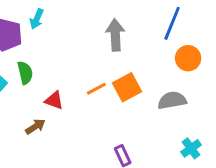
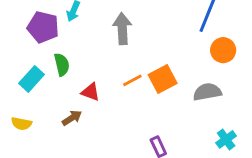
gray arrow: (115, 35) -> (122, 29), moved

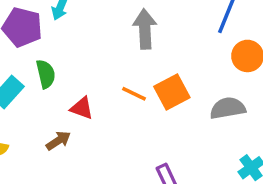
gray arrow: (122, 29) -> (145, 29), moved
orange line: (132, 80) -> (134, 94), turned 54

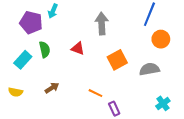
orange line: (134, 94) -> (95, 93), moved
red triangle: (82, 108) -> (78, 48), moved

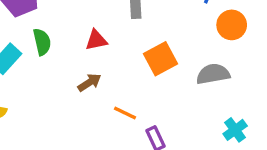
red triangle: (78, 48) -> (96, 40), turned -32
brown arrow: (52, 88) -> (89, 83), moved

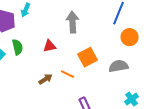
brown arrow: (89, 83) -> (46, 79), moved
orange line: (125, 113) -> (68, 74), moved

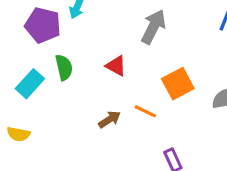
gray arrow: (73, 22) -> (153, 27), turned 30
red triangle: (50, 46) -> (116, 66), turned 40

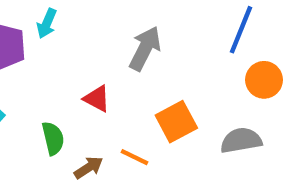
green semicircle: (64, 67) -> (53, 138), moved

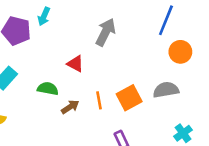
orange square: (176, 122) -> (129, 98), moved
green semicircle: (53, 138) -> (48, 89), turned -66
orange line: (134, 157) -> (99, 100), turned 54

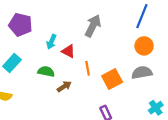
cyan arrow: (44, 16) -> (51, 42), moved
orange circle: (180, 52) -> (144, 46), moved
orange line: (99, 100) -> (88, 68), moved

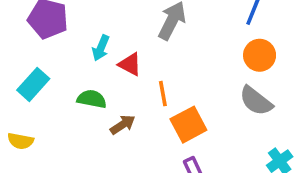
gray semicircle: (142, 73) -> (256, 101), turned -132
orange square: (112, 79) -> (188, 125), moved

